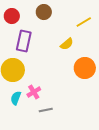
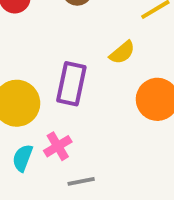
purple rectangle: (24, 41) -> (71, 84), moved

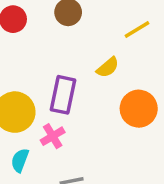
pink cross: (58, 146) -> (53, 136), moved

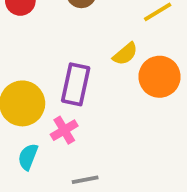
orange circle: (139, 109) -> (160, 77), moved

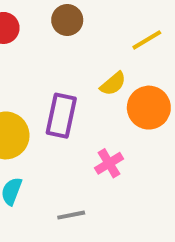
pink cross: (64, 130) -> (109, 163), moved

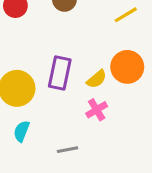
yellow semicircle: (113, 84) -> (97, 79), moved

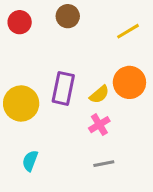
cyan semicircle: (22, 131) -> (30, 161), moved
gray line: (67, 150) -> (104, 164), moved

